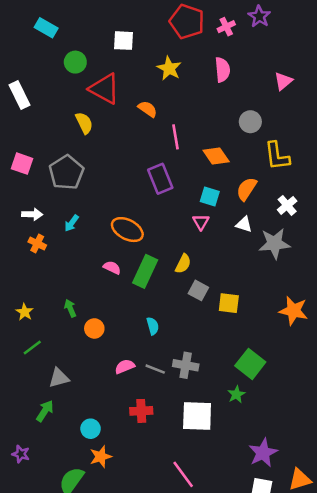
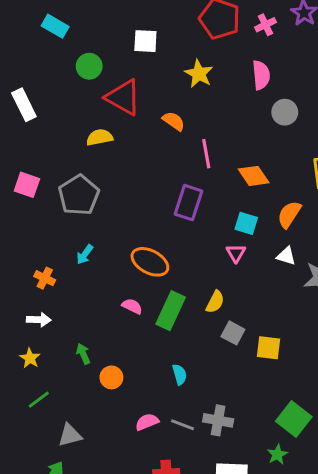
gray circle: (250, 122) -> (285, 112), moved
yellow semicircle: (84, 123) -> (100, 137), turned -75
purple rectangle: (160, 179) -> (188, 203), turned 40
white arrow: (32, 214) -> (39, 320), moved

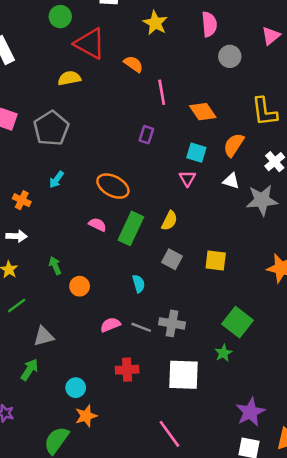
purple rectangle: (188, 203) -> (146, 135), size x0.6
gray square: (233, 333) -> (172, 259), moved

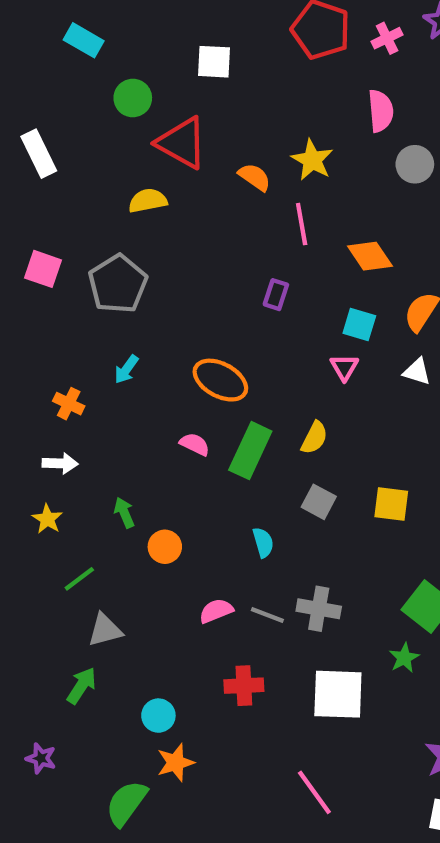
yellow star: (155, 23) -> (312, 160), moved
green line: (17, 305) -> (79, 579), moved

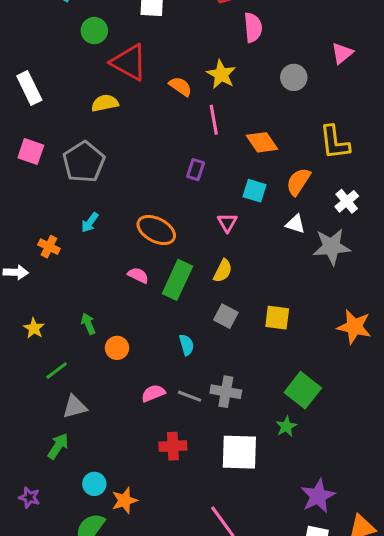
pink semicircle: (381, 111) -> (253, 28), moved
white rectangle: (39, 154) -> (29, 88), moved
pink triangle: (344, 367) -> (227, 222), moved
white arrow: (60, 463) -> (16, 272), moved
cyan circle: (158, 716) -> (94, 484), moved

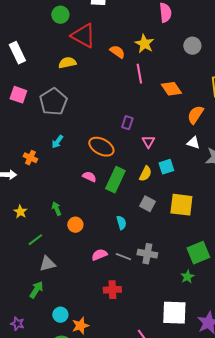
purple rectangle: (196, 170) -> (127, 123), moved
cyan square: (254, 191) -> (166, 167), moved, turned -35
yellow square: (277, 318) -> (181, 205), size x1.4
green square: (303, 390) -> (198, 253), turned 30
white square: (239, 452) -> (174, 313), moved

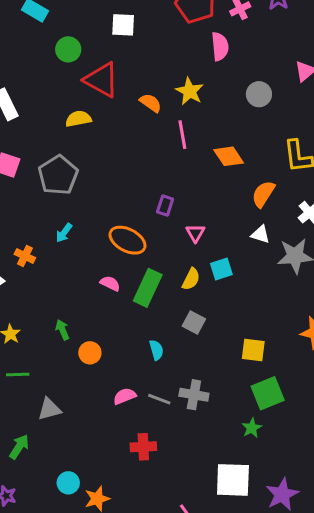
yellow square: (181, 205) -> (253, 350), moved, size x0.7
green line: (35, 240) -> (18, 374), moved, turned 35
green arrow: (36, 290) -> (19, 447), moved

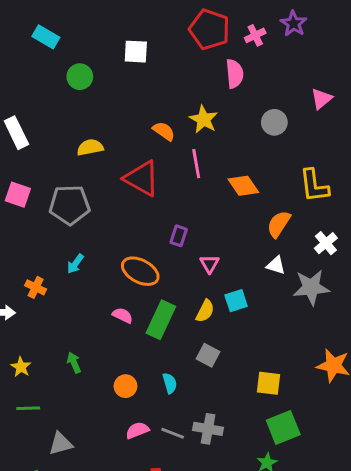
red triangle: (101, 80) -> (142, 178), moved
gray pentagon: (58, 175) -> (69, 205), turned 30
orange circle: (90, 353) -> (125, 386), moved

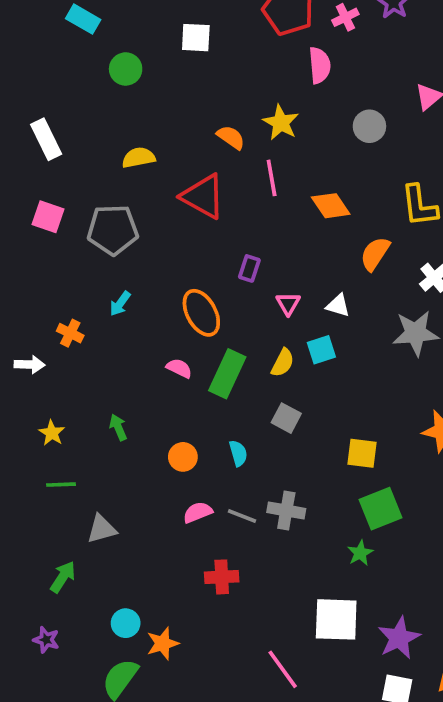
white triangle: (276, 265) -> (338, 305), moved
orange ellipse: (140, 271) -> (201, 313), turned 33

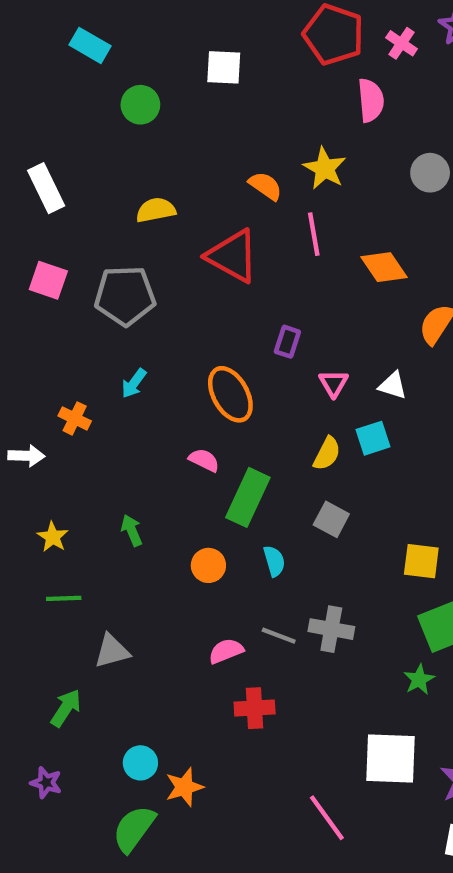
pink cross: (345, 17) -> (402, 43), turned -30
green rectangle: (227, 374) -> (248, 497), moved
pink semicircle: (198, 512) -> (226, 651), moved

